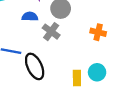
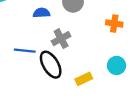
gray cross: (51, 32) -> (61, 39), moved, turned 30
yellow rectangle: (77, 78) -> (84, 79), moved, turned 70

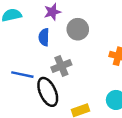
blue semicircle: (41, 13) -> (44, 37), turned -91

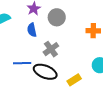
black ellipse: (48, 92) -> (45, 72), turned -30

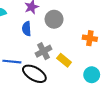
yellow rectangle: (74, 80) -> (64, 60), moved, turned 64

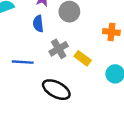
black ellipse: (34, 74) -> (56, 90), moved

